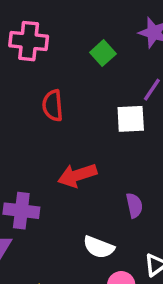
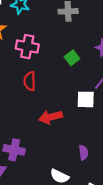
red semicircle: (53, 106) -> (30, 81), moved
red arrow: (77, 175) -> (51, 117), moved

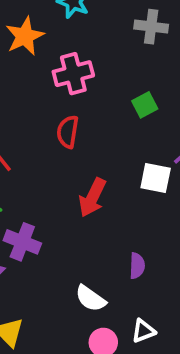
pink cross: (27, 47) -> (73, 74), turned -35
red arrow: (51, 117) -> (92, 197), turned -60

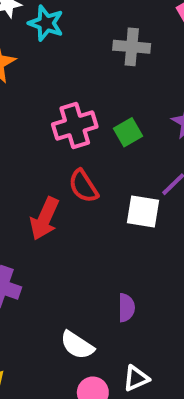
pink cross: (73, 74) -> (75, 126), moved
red semicircle: (68, 132) -> (83, 186), moved, turned -40
red arrow: (92, 197) -> (45, 219), moved

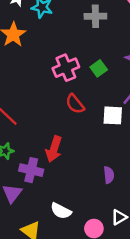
red arrow: (45, 219) -> (54, 149), moved
white semicircle: (77, 345) -> (61, 211), moved

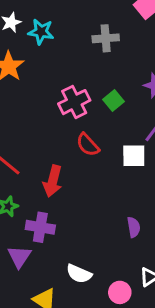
red arrow: (54, 149) -> (53, 181), moved

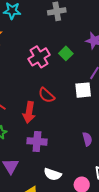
red semicircle: (88, 145) -> (46, 95), moved
purple cross: (40, 227) -> (37, 141), moved

